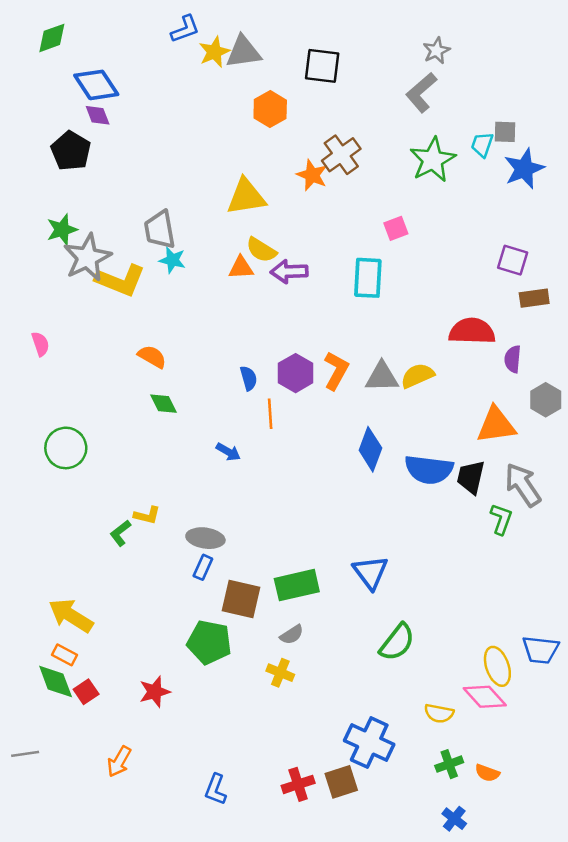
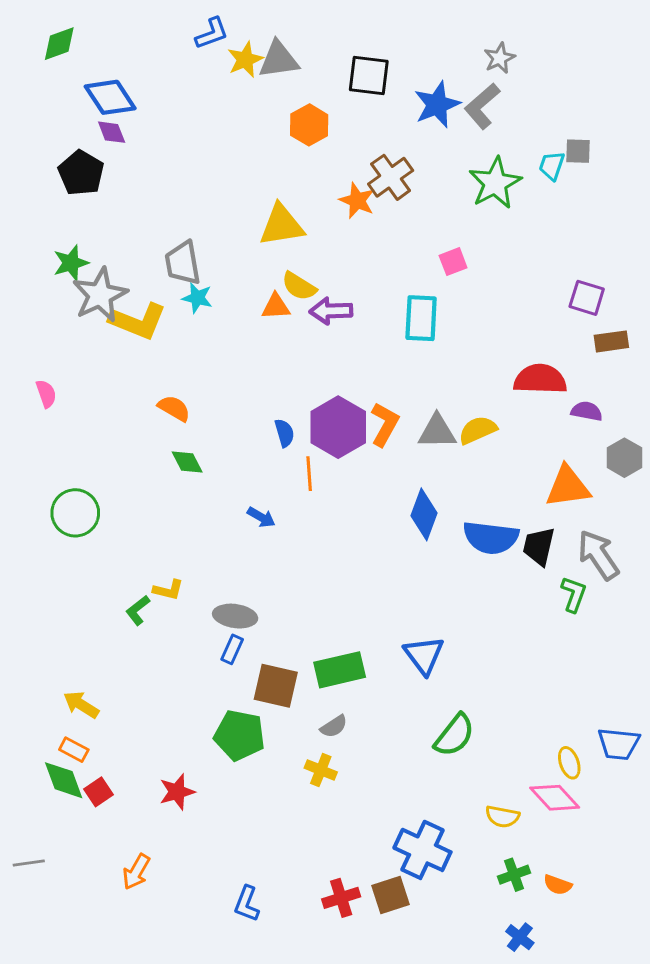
blue star: (524, 169) -> (437, 105), moved
purple semicircle: (513, 359) -> (587, 411), turned 96
purple hexagon: (296, 373) -> (338, 427), size x1.4
yellow arrow: (71, 616) -> (81, 705), size x0.7
yellow ellipse: (497, 666) -> (569, 763), size x0.7

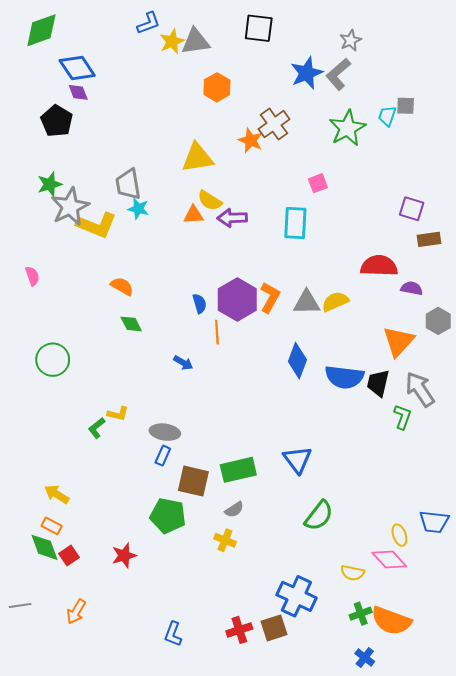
green diamond: (59, 44) -> (41, 30), size x1.4
black square: (369, 76) -> (259, 28), moved
orange triangle: (568, 487) -> (398, 341), turned -40
orange arrow: (136, 872) -> (76, 612), moved
orange semicircle: (558, 885) -> (391, 621), size x2.0

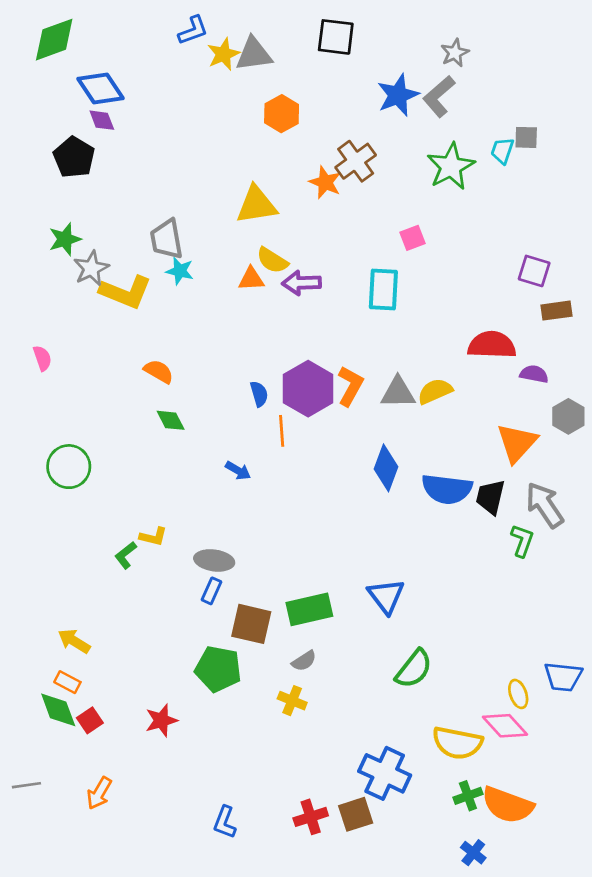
gray star: (70, 207) -> (91, 268), size x0.7
yellow semicircle: (353, 573) -> (457, 743), size x1.6

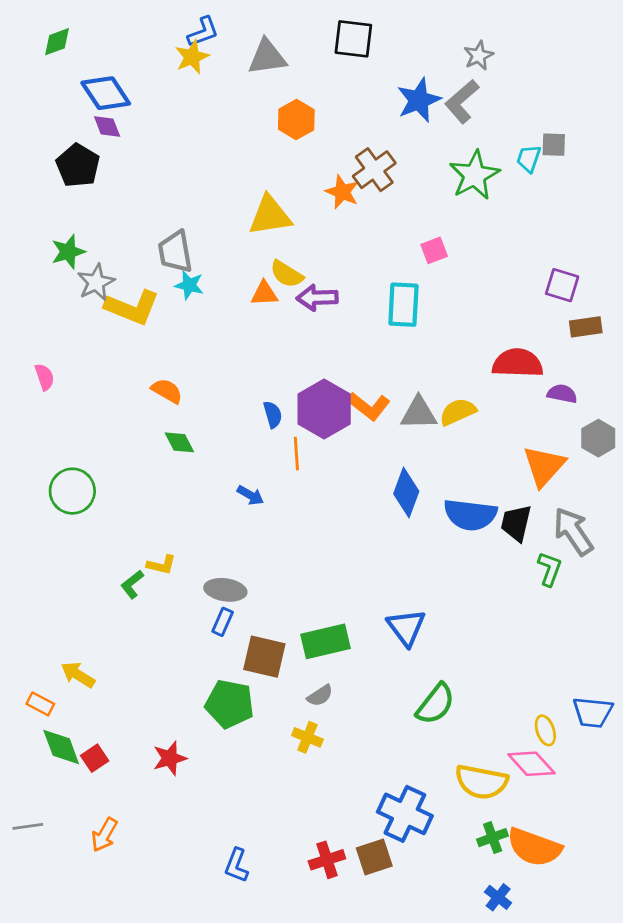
green diamond: (54, 40) -> (57, 42), size x0.6
yellow star: (223, 54) -> (192, 57), moved
orange L-shape: (350, 386) -> (369, 406), turned 99
orange rectangle: (67, 682) -> (40, 704), moved

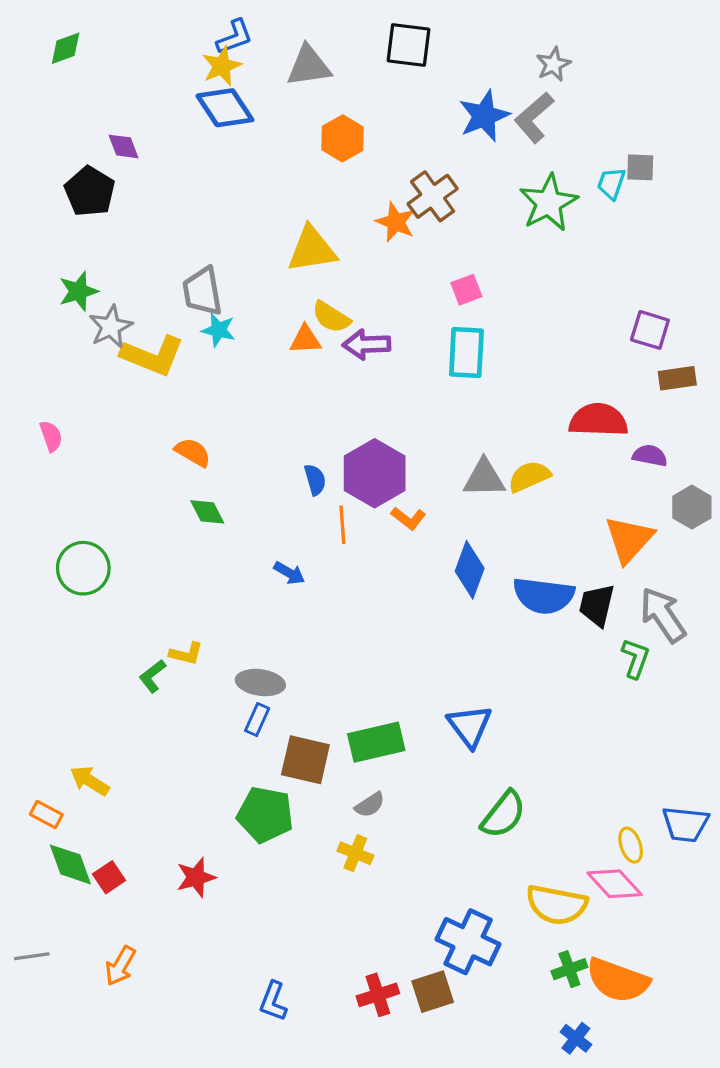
blue diamond: (106, 93) -> (225, 108), moved
pink square: (434, 250) -> (466, 290), moved
orange L-shape: (369, 406) -> (408, 518), moved, size x0.7

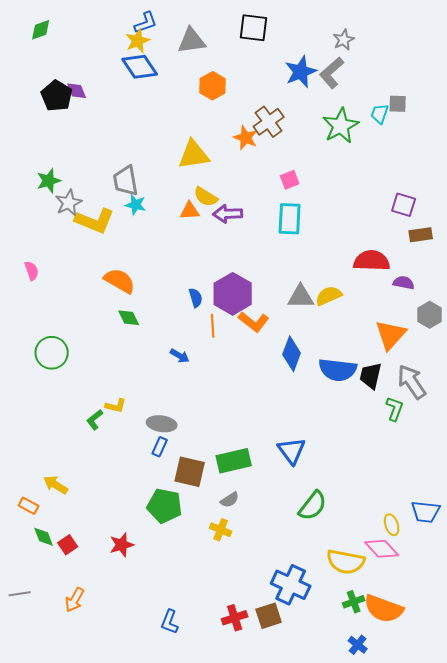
black pentagon: (90, 191) -> (57, 96), moved
orange semicircle: (193, 452) -> (120, 281), size x1.4
orange L-shape: (408, 518) -> (254, 322), size x1.4
green diamond: (70, 864) -> (44, 537), size x0.7

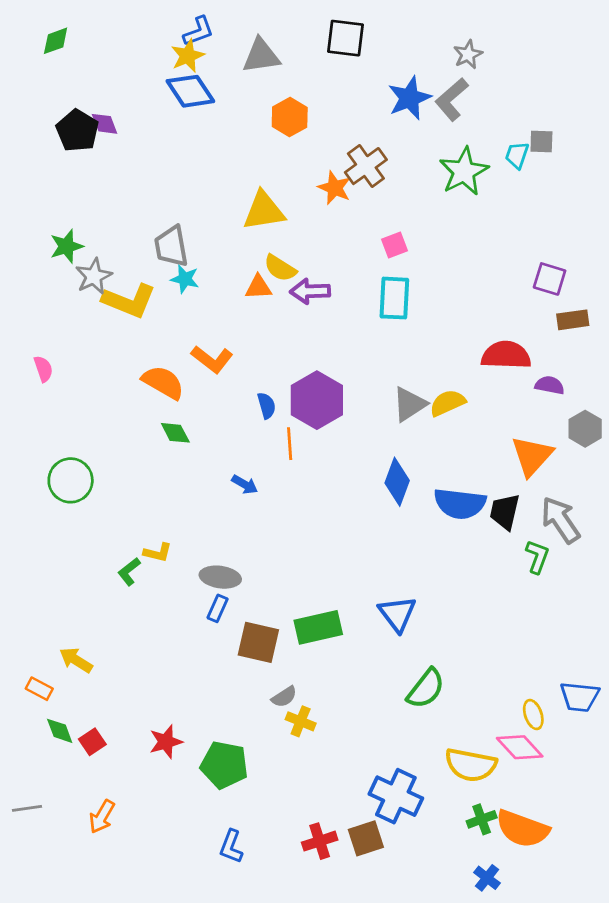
gray triangle: (301, 297) -> (409, 404), turned -32
orange L-shape: (254, 322) -> (212, 359), moved
gray semicircle: (230, 500) -> (284, 697), moved
green pentagon: (165, 506) -> (224, 765), moved

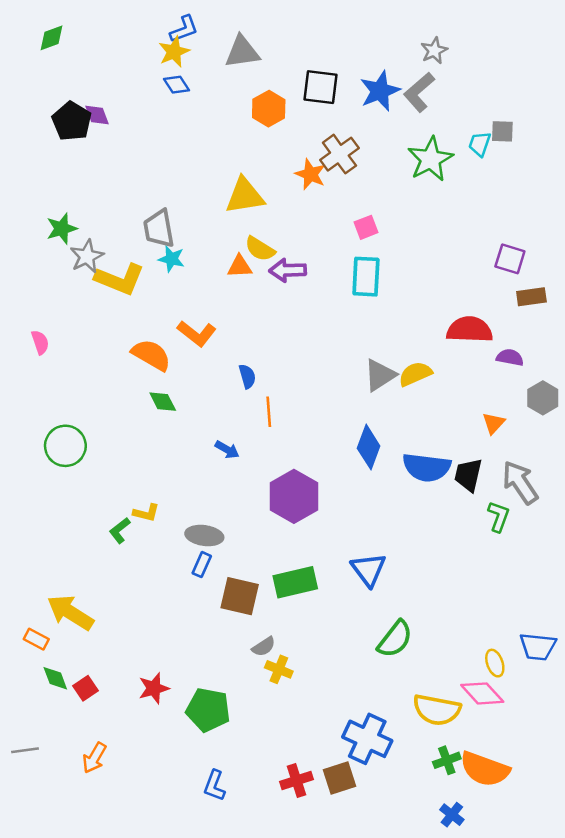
black square: (345, 38) -> (321, 87), moved
blue diamond: (190, 91) -> (177, 85), size x0.6
purple hexagon: (317, 400) -> (294, 496), moved
orange triangle: (532, 456) -> (494, 423), size x0.6
yellow arrow: (76, 660) -> (70, 613), size x1.5

